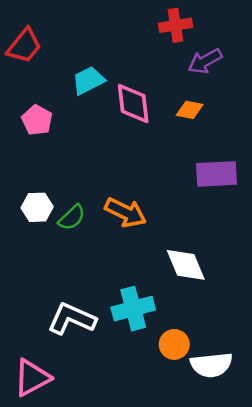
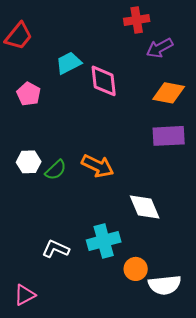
orange diamond: (190, 110) -> (169, 93), moved, size x1.5
white L-shape: (72, 319) -> (56, 249), size x0.7
pink triangle: (32, 378) -> (25, 295), size x0.7

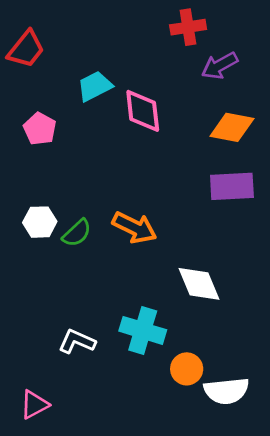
cyan cross: (104, 241) -> (143, 330), turned 32

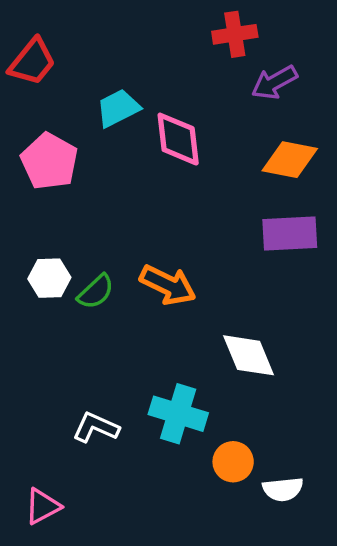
pink pentagon: (40, 129) -> (49, 161), size x1.4
white semicircle: (226, 391) -> (283, 489), size x0.7

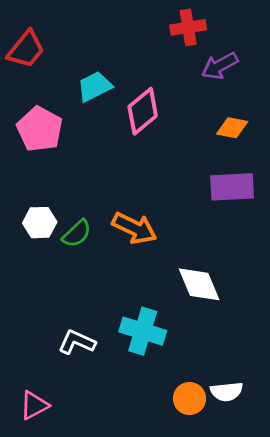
pink diamond: (178, 139) -> (143, 111), turned 57
orange diamond: (290, 160) -> (232, 128), size x0.7
orange circle: (233, 462) -> (189, 399), moved

